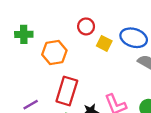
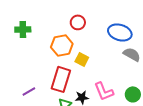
yellow square: (104, 43) -> (82, 59), moved
orange hexagon: (54, 52) -> (62, 45), moved

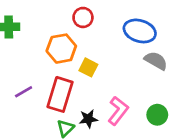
purple line: (29, 91) -> (24, 92), moved
pink L-shape: (104, 91) -> (118, 111), turned -120

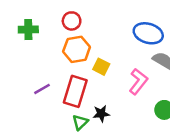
red circle: (83, 17) -> (72, 21), moved
pink L-shape: (118, 111) -> (138, 81), moved

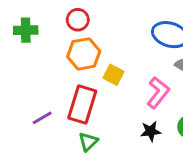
purple line: (42, 89) -> (42, 118), moved
black star: (101, 114) -> (151, 131), moved

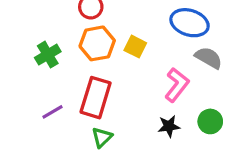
green cross: (26, 30) -> (48, 55), moved, turned -30
yellow square: (113, 75) -> (135, 47), moved

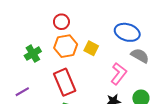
red rectangle: (96, 98) -> (65, 82), turned -40
purple line: (53, 112) -> (22, 92), moved

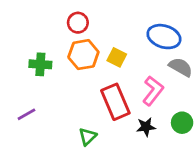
green cross: (33, 54) -> (40, 64), turned 35
red rectangle: (65, 82) -> (115, 102), moved

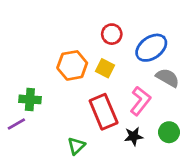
red circle: (78, 23) -> (112, 34), moved
blue ellipse: (164, 37) -> (151, 48), turned -52
green cross: (40, 64) -> (30, 99), moved

